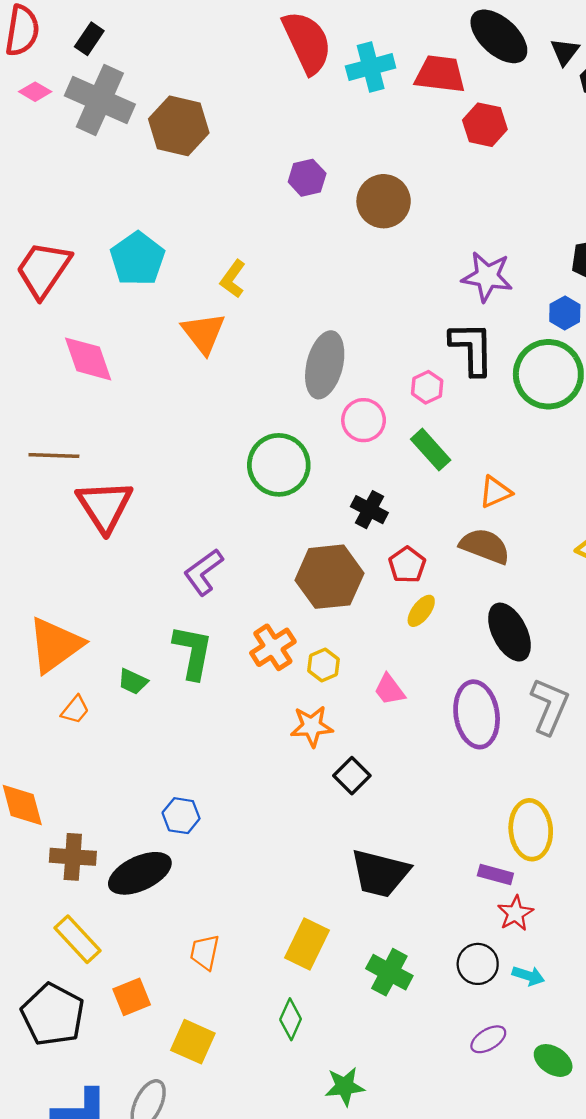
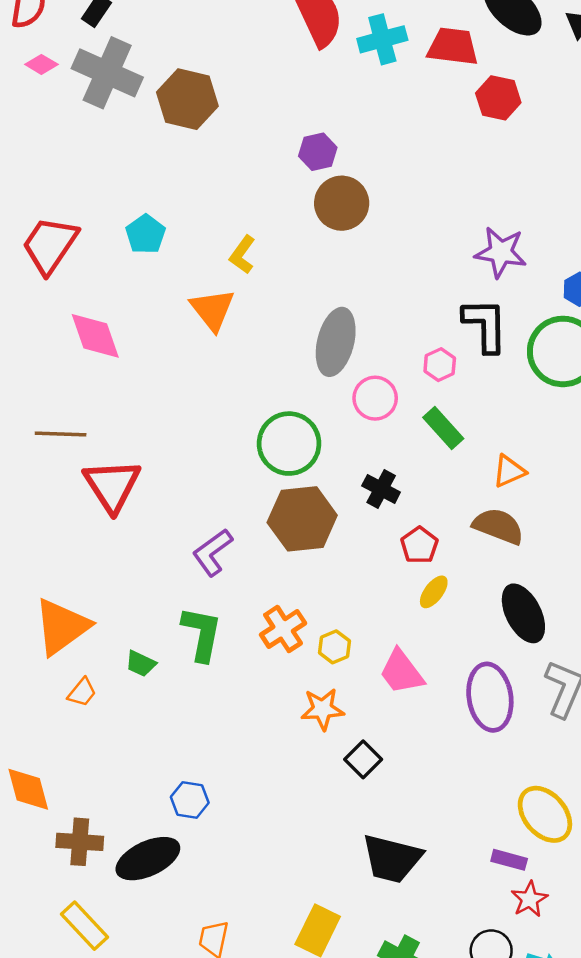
brown circle: (384, 201) -> (342, 203), moved
cyan pentagon: (138, 259) -> (145, 234), size x0.7
brown hexagon: (329, 577) -> (302, 519), moved
pink trapezoid: (389, 690) -> (401, 672), size x1.4
yellow ellipse: (531, 830) -> (545, 814), turned -36

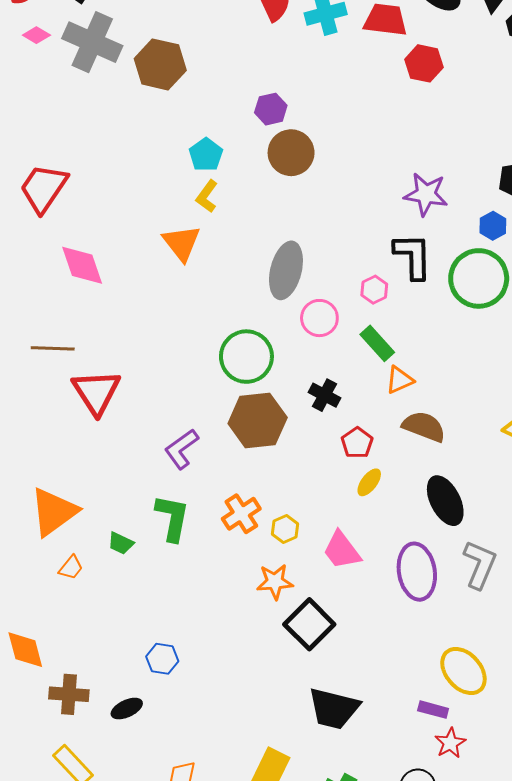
cyan pentagon: (145, 234) -> (206, 155), moved
orange triangle: (509, 471) -> (400, 380), moved
black square: (363, 759) -> (309, 624), size x1.6
black ellipse: (148, 859) -> (127, 709), size x0.6

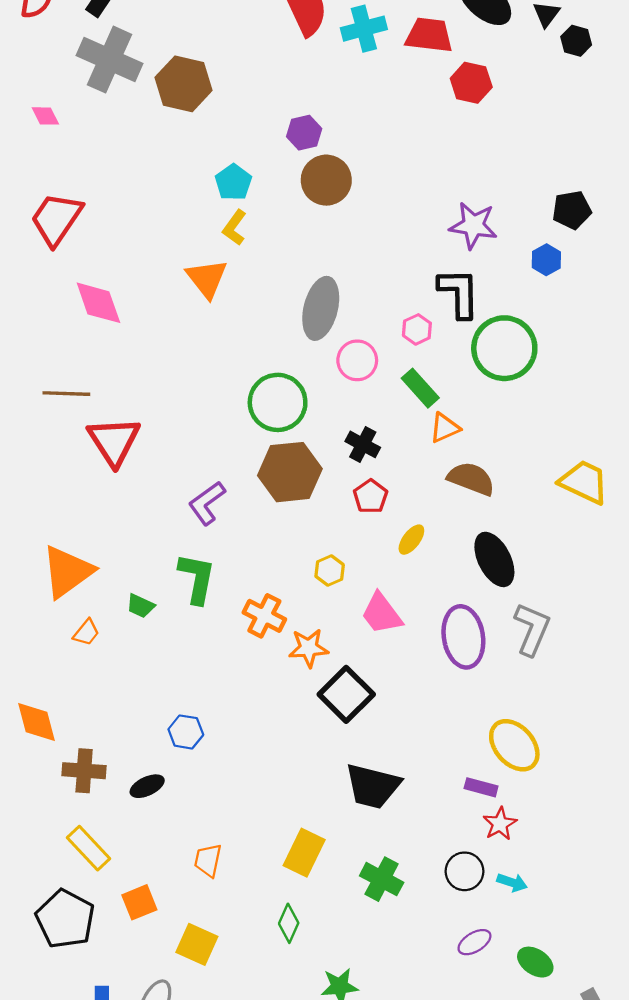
pink diamond: (36, 35) -> (45, 116), moved, turned 32
green circle: (479, 278) -> (504, 348), moved
red pentagon: (357, 443) -> (371, 496), moved
orange cross: (241, 514) -> (264, 616), moved, turned -30
yellow hexagon: (285, 529) -> (330, 571), moved

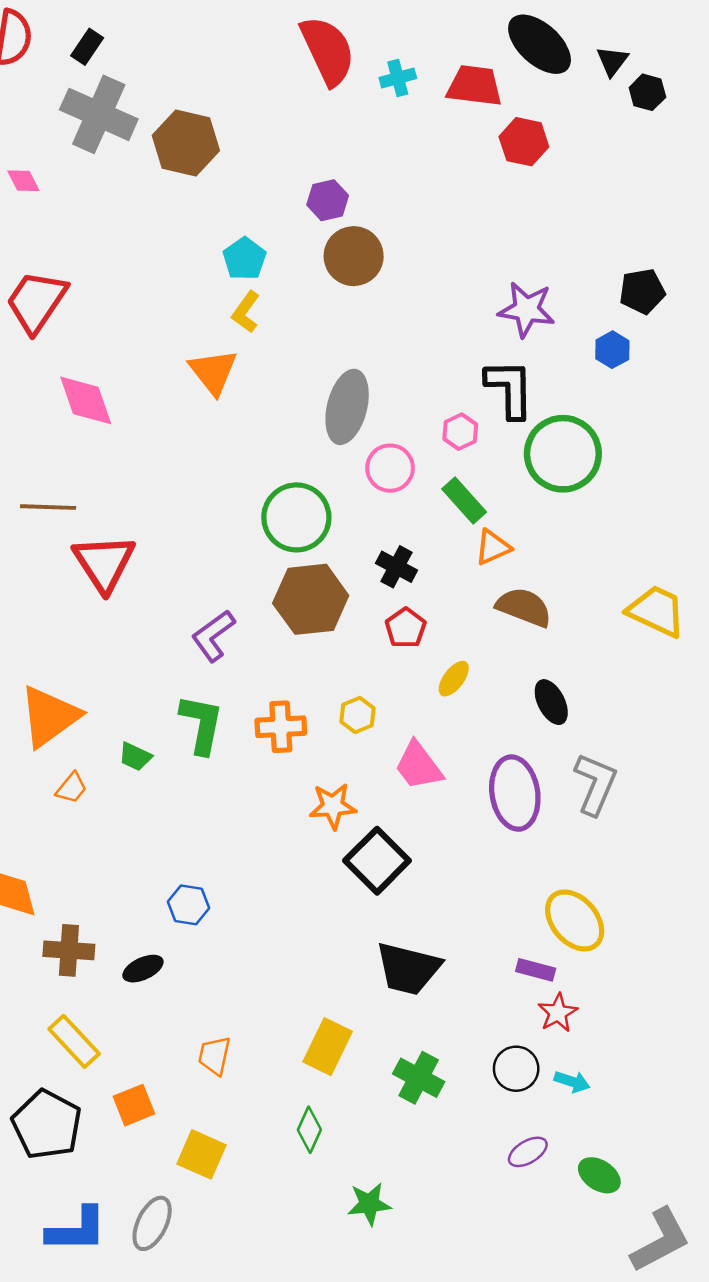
cyan cross: (364, 29) -> (398, 78), size x0.7
black ellipse: (494, 559) -> (551, 702), size x0.7
orange cross: (264, 616) -> (281, 727), moved, turned -30

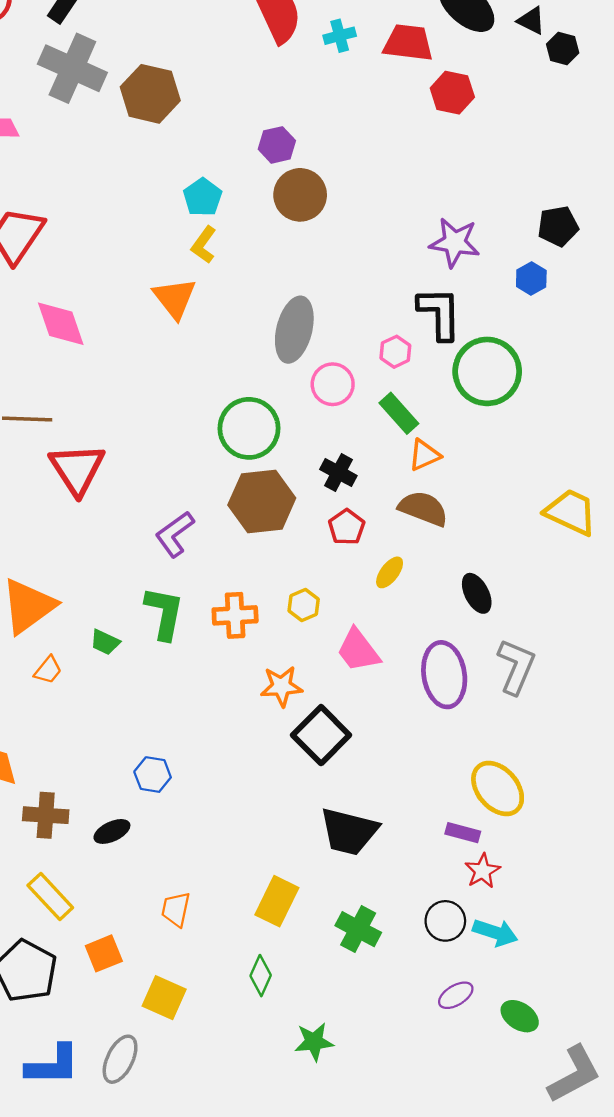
black triangle: (612, 61) -> (531, 21), turned -40
brown semicircle: (524, 607) -> (423, 509), moved
cyan arrow: (572, 1082) -> (495, 933), size x1.4

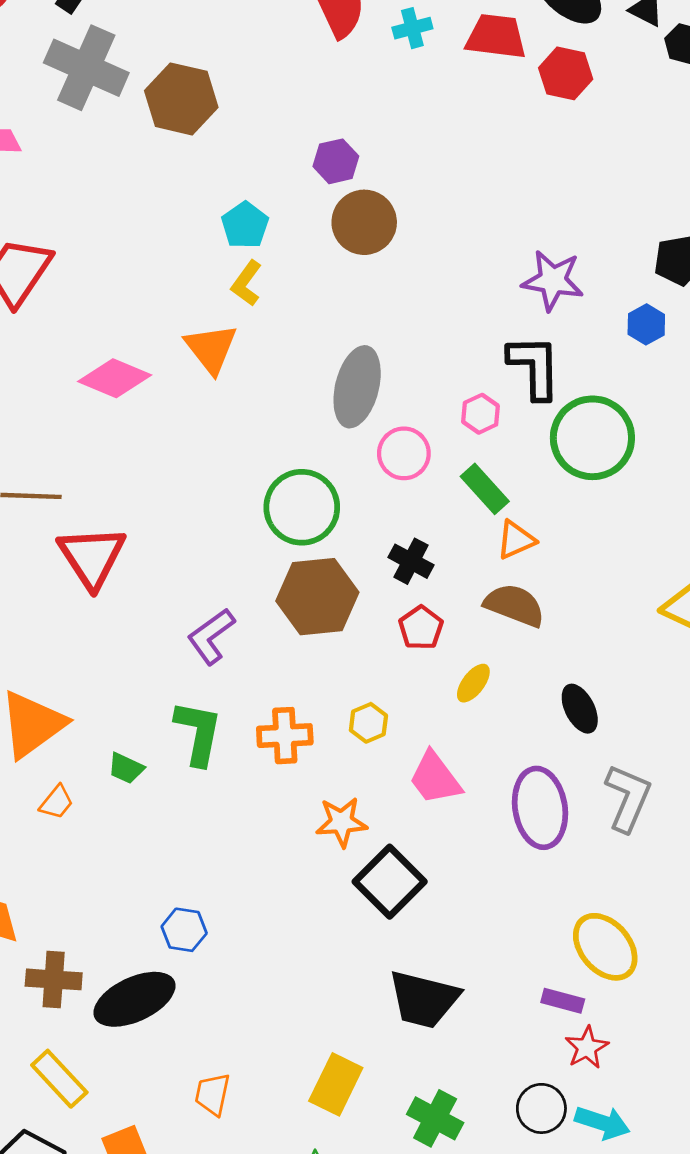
red hexagon: (452, 93) -> (566, 73), moved
pink diamond: (61, 324) -> (115, 378), moved, turned -48
black ellipse: (112, 831) -> (134, 999), size x1.8

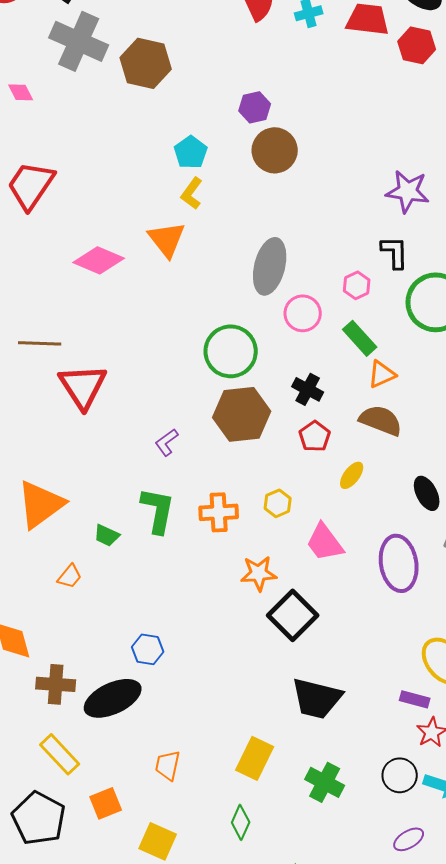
black L-shape: (534, 367) -> (395, 252), size x0.7
purple L-shape: (211, 636) -> (167, 442), size x0.7
orange trapezoid: (56, 802) -> (70, 576), moved

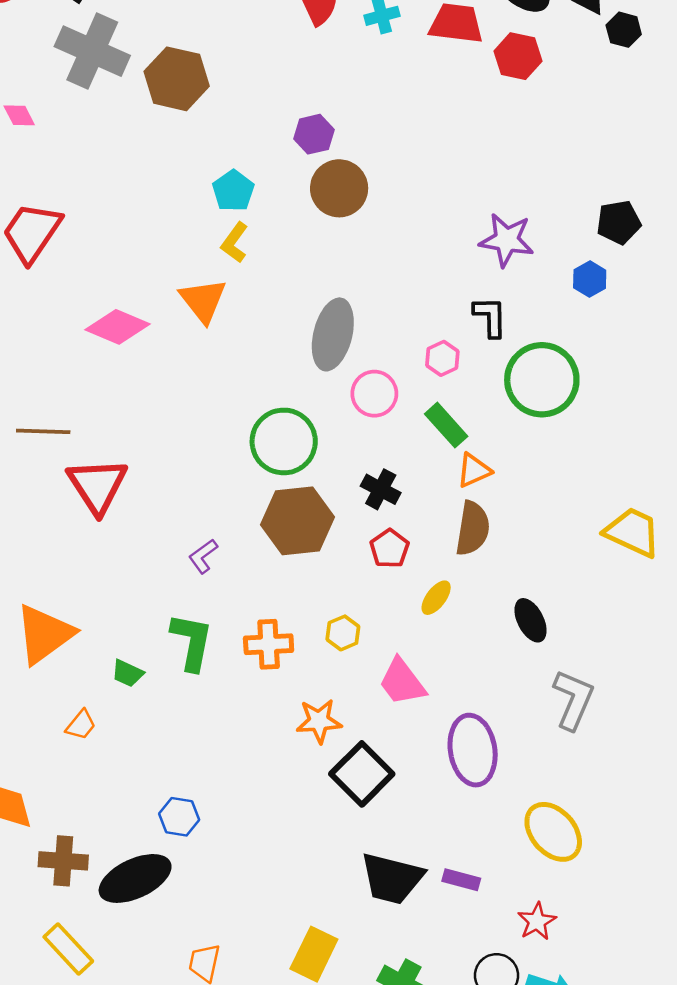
brown semicircle: (381, 420) -> (473, 528), turned 78
purple ellipse: (399, 563) -> (473, 750), moved
purple rectangle: (415, 699) -> (461, 880), moved

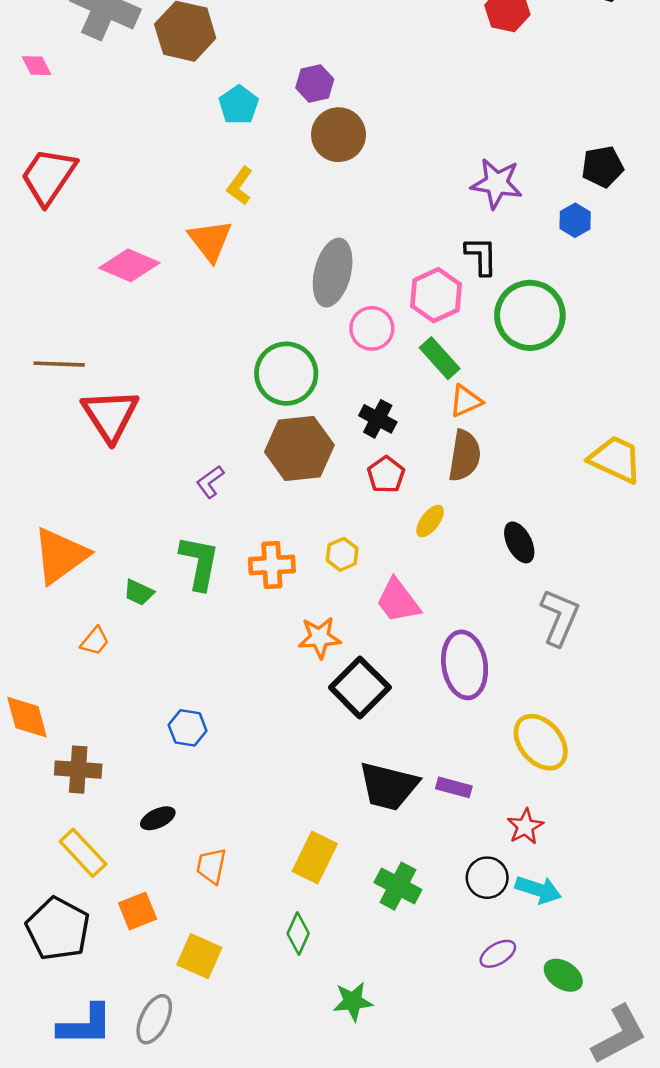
cyan pentagon: (233, 191) -> (239, 105), moved
pink hexagon: (442, 358) -> (436, 295), size x1.6
black ellipse: (135, 878) -> (158, 818), moved, size x0.5

